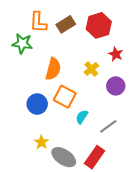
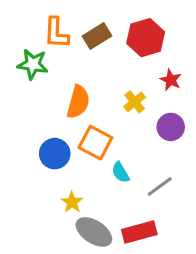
cyan semicircle: (82, 117) -> (121, 172), turned -64
yellow star: (41, 142) -> (72, 202), moved
red rectangle: (95, 157) -> (139, 232), turned 40

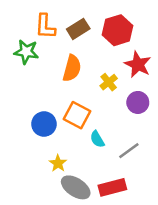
red star: (171, 80) -> (138, 64), size x1.5
orange semicircle: (78, 102) -> (72, 68), moved

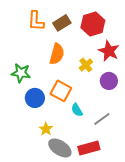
green star: (26, 52) -> (21, 73), moved

